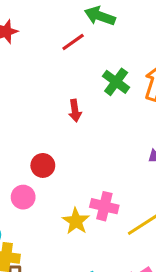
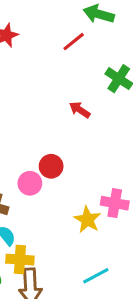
red arrow: (75, 111) -> (80, 110), turned 135
pink circle: (23, 197) -> (30, 183), moved

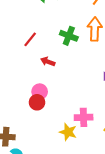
red line: (74, 42) -> (30, 39), moved
pink circle: (30, 183) -> (40, 92), moved

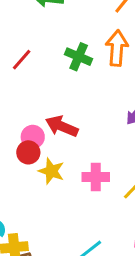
red arrow: (48, 62) -> (62, 126), moved, size x1.5
yellow star: (68, 132) -> (51, 171), moved

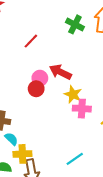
red line: (22, 60) -> (31, 41), moved
yellow star: (51, 171) -> (73, 94), moved

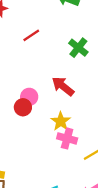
red line: (31, 41) -> (31, 35), moved
red arrow: (60, 72) -> (63, 86), moved

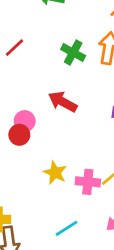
yellow star: (61, 121) -> (55, 173), moved
pink cross: (67, 138) -> (88, 182), moved

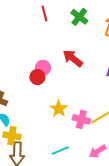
red line: (14, 48) -> (44, 13), turned -70
green cross: (73, 53) -> (79, 17), moved

